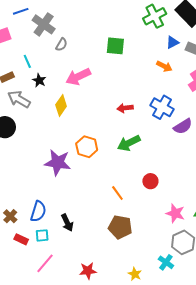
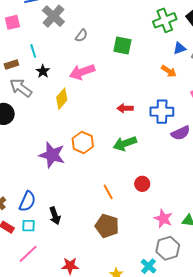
gray semicircle: (61, 45) -> (81, 36), moved
blue cross: (162, 107) -> (162, 112), turned -35

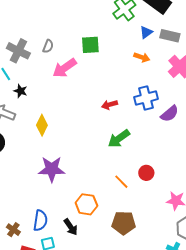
gray cross: (53, 16) -> (18, 51), moved
pink arrow: (82, 72) -> (65, 68), moved
yellow diamond: (62, 99) -> (42, 125), moved
orange hexagon: (83, 142) -> (86, 204), moved
orange line: (108, 192) -> (121, 182), moved

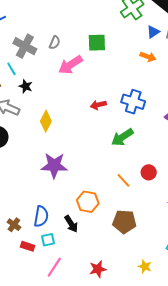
blue cross: (146, 98) -> (133, 102), moved, turned 30
red arrow: (110, 105) -> (98, 105), moved

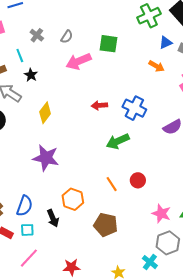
gray cross: (25, 46) -> (37, 35), size x0.6

